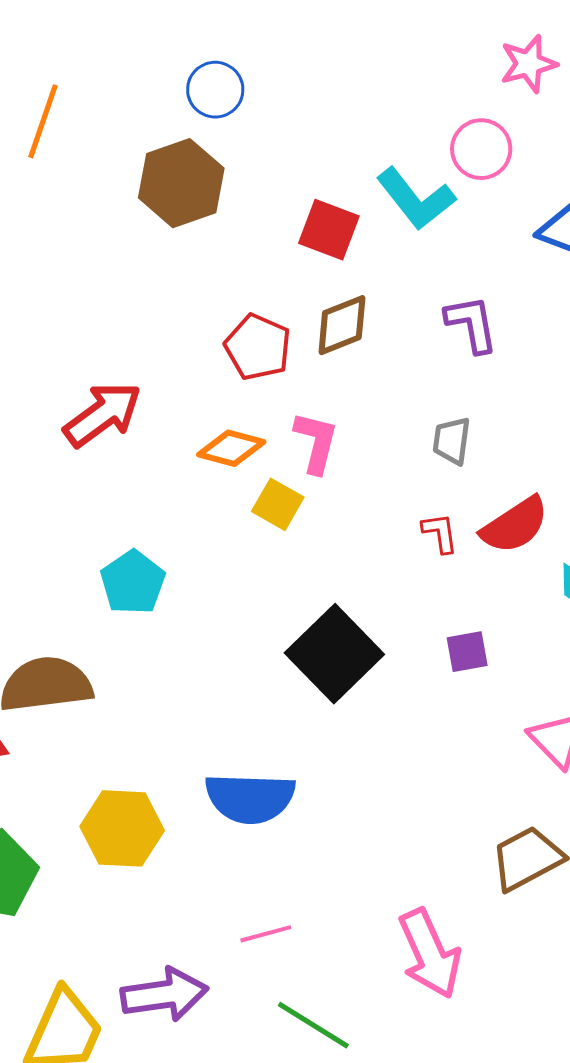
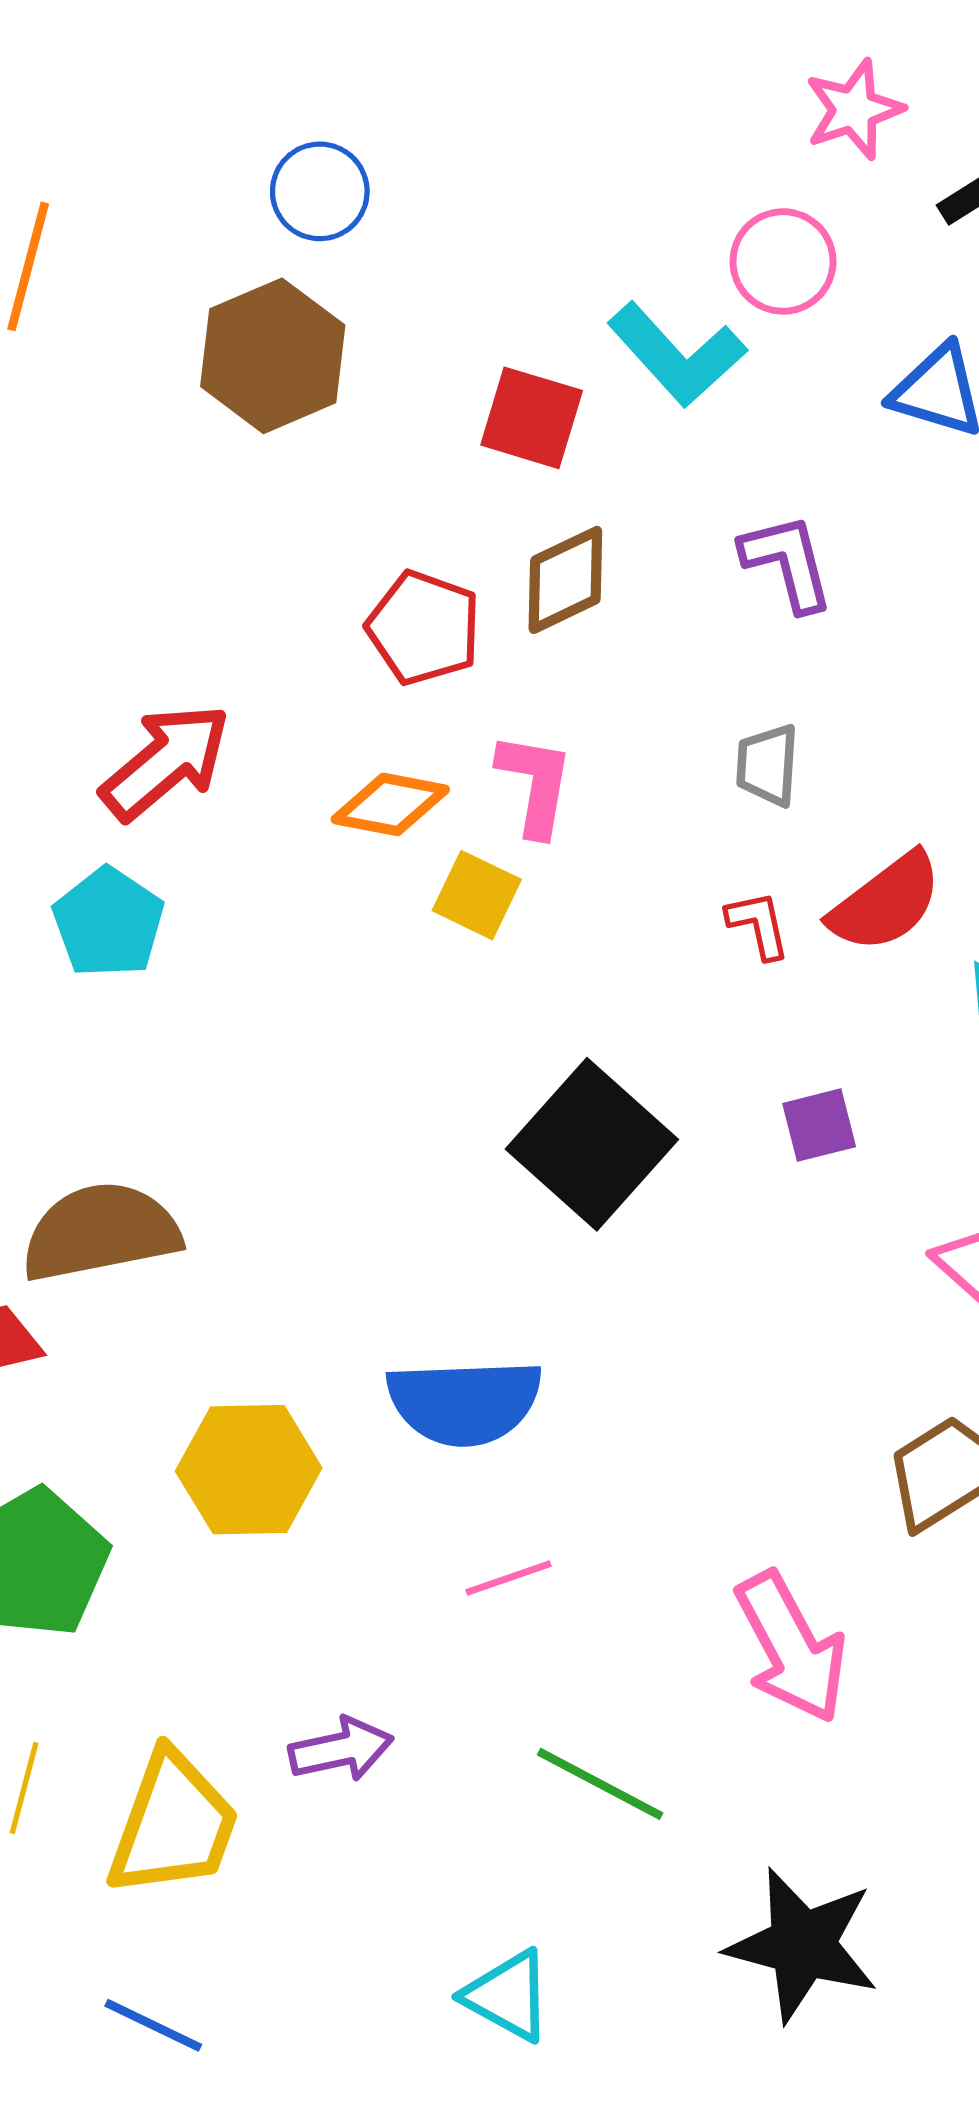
cyan pentagon: (133, 582) -> (108, 923), moved
pink line: (266, 934) -> (508, 1578), moved
purple arrow: (164, 995) -> (341, 1749), size x0.7

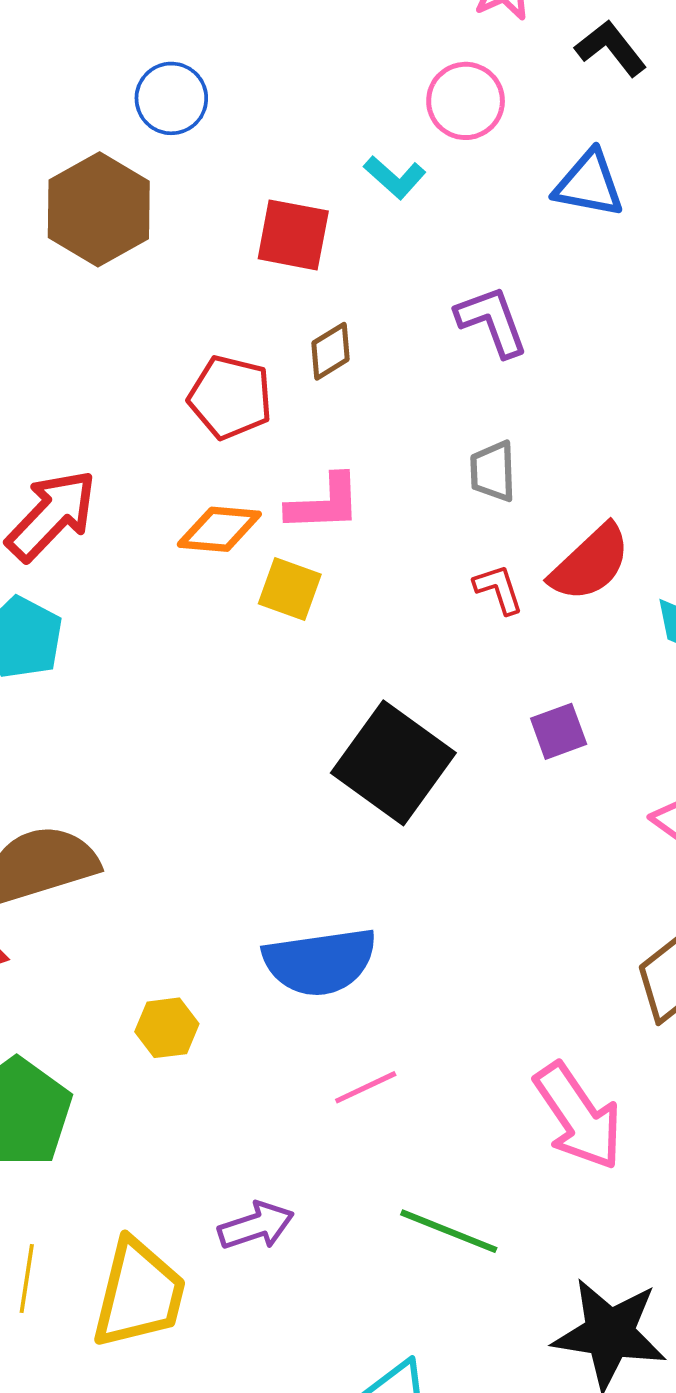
blue circle: (320, 191) -> (171, 98), moved
cyan L-shape: (677, 355) -> (395, 177), size x0.6
brown diamond: (565, 580) -> (330, 351), size x0.7
pink L-shape: (535, 784) -> (324, 503), turned 84
yellow hexagon: (249, 1470) -> (167, 1028), size x0.6

